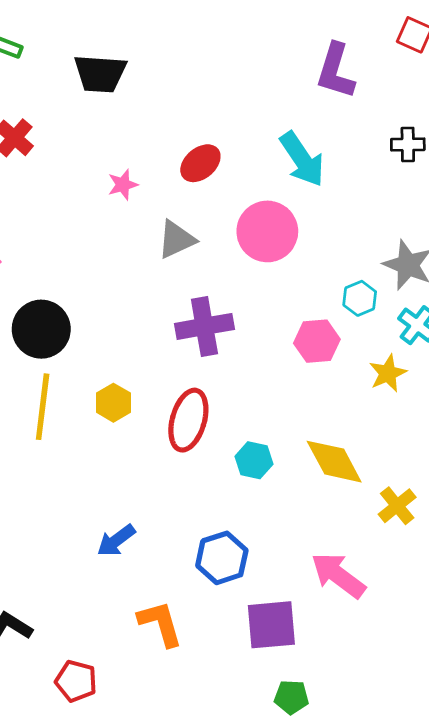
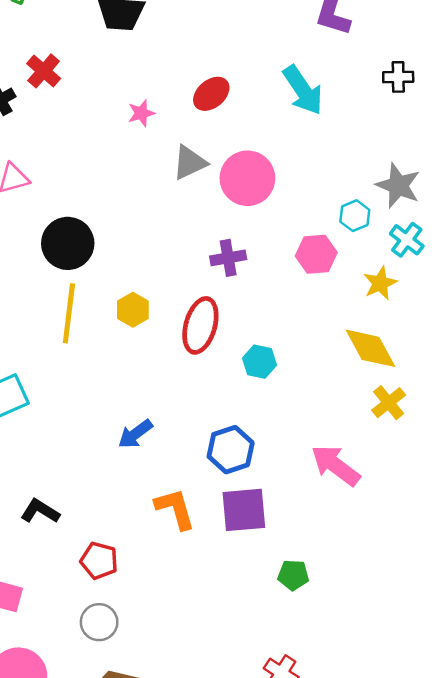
pink circle: (267, 231) -> (247, 178), moved
purple cross: (204, 326) -> (228, 258), moved, size x0.7
yellow diamond: (334, 462) -> (370, 348), moved
purple square: (271, 625) -> (244, 510), moved

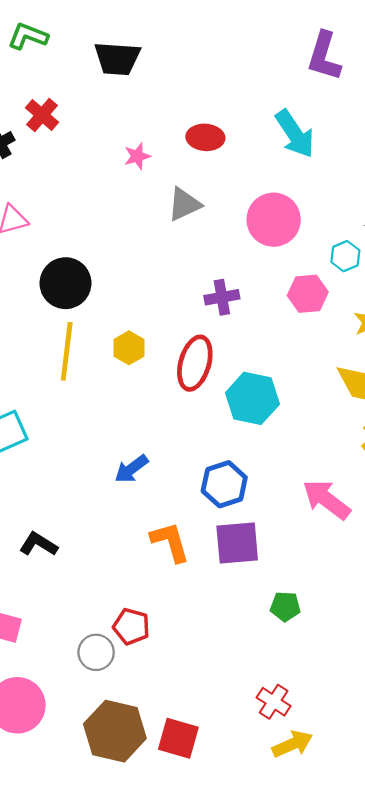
red ellipse: (211, 94) -> (205, 137), turned 44
pink circle: (247, 178) -> (274, 220), moved
cyan hexagon: (260, 362) -> (252, 398), size x1.6
red pentagon: (99, 561) -> (131, 626), moved

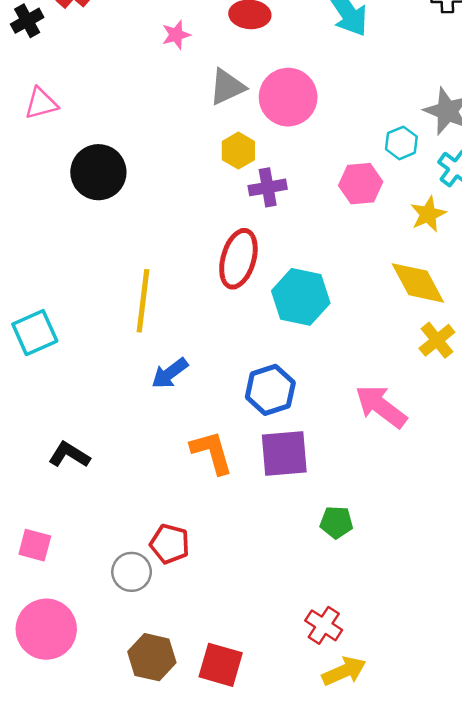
pink circle: (274, 220) -> (288, 97), moved
yellow hexagon: (129, 348) -> (238, 151), moved
yellow line: (67, 351) -> (143, 301), moved
brown hexagon: (115, 731) -> (152, 657), size x0.7

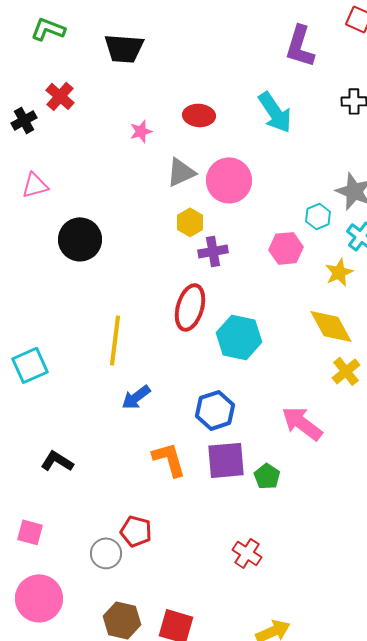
green pentagon: (336, 522) -> (267, 476), moved, turned 30
red cross: (324, 625) -> (247, 553), moved

